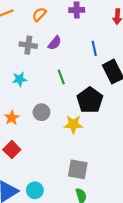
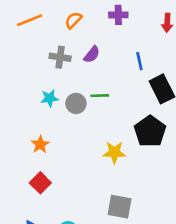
green line: (61, 77) -> (100, 96), turned -72
black pentagon: (90, 100) -> (150, 131), moved
gray circle: (41, 112) -> (76, 103), moved

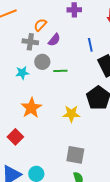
orange semicircle: (73, 20) -> (40, 25), moved
gray circle: (76, 103) -> (42, 62), moved
orange star: (40, 144) -> (31, 108), moved, size x1.5

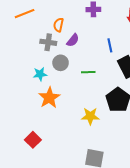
orange semicircle: (40, 25) -> (58, 25), turned -32
green line: (60, 71) -> (88, 72), moved
orange star: (31, 108) -> (49, 98), moved

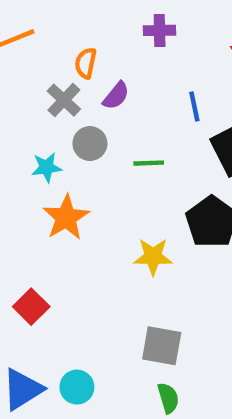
gray cross: (48, 42) -> (64, 100), turned 35

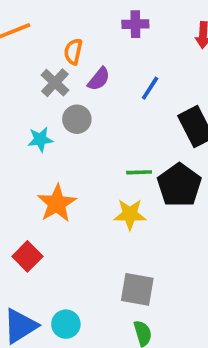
blue line: (194, 107) -> (150, 88), moved, turned 45
green line: (149, 163) -> (139, 172), moved
orange star: (66, 217) -> (57, 203), moved

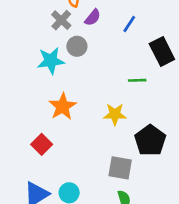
cyan star: (40, 139) -> (51, 61), size x1.5
green line: (139, 172) -> (137, 80), moved
black pentagon: (179, 185) -> (150, 140), moved

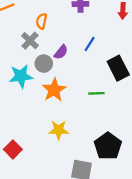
purple semicircle: (93, 17) -> (61, 52), moved
orange star: (63, 106) -> (54, 90), moved
yellow star: (115, 114) -> (59, 130), moved

